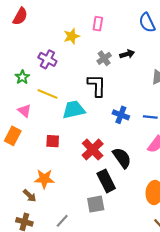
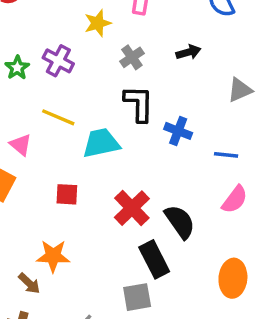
gray cross: (104, 58) -> (132, 57), moved
green star: (22, 77) -> (17, 68), moved
blue cross: (121, 115) -> (178, 131), moved

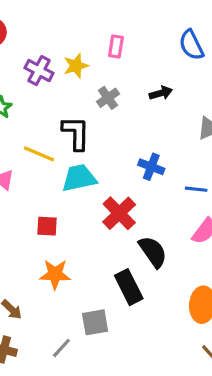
purple cross: (58, 61) -> (39, 71), moved
black L-shape: (139, 104) -> (76, 133), moved
red cross: (132, 208) -> (119, 213), moved
orange star: (53, 256) -> (55, 274), moved
gray square: (137, 297) -> (95, 322), moved

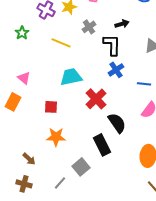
black L-shape: (76, 133) -> (112, 45), moved
yellow line: (39, 154) -> (61, 43), moved
blue cross: (151, 167) -> (116, 70), turned 35
gray square: (95, 322) -> (81, 167), turned -30

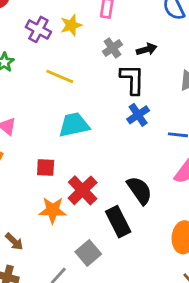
gray cross: (89, 27) -> (112, 48), moved
red cross: (96, 99) -> (83, 190), moved

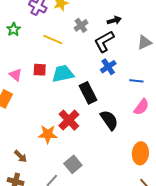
gray cross: (112, 48) -> (81, 25), moved
black L-shape: (132, 79) -> (104, 42), turned -120
red square: (46, 168) -> (40, 70), moved
black rectangle: (118, 222) -> (88, 93), moved

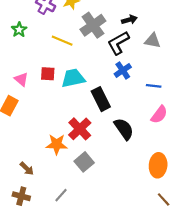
gray cross: (81, 25) -> (93, 25), size x1.6
gray triangle: (144, 43) -> (153, 41), moved, turned 35
gray square: (73, 164) -> (84, 162), moved

